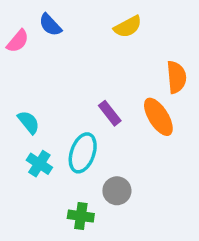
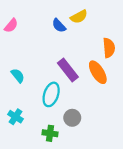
blue semicircle: (50, 25) -> (59, 26), moved
purple rectangle: (110, 113) -> (68, 70), size x1.5
cyan cross: (39, 164) -> (16, 117), moved

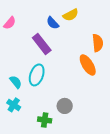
purple rectangle: (68, 70) -> (42, 44), moved
cyan semicircle: (18, 76) -> (16, 82), moved
cyan ellipse: (51, 94) -> (37, 75), moved

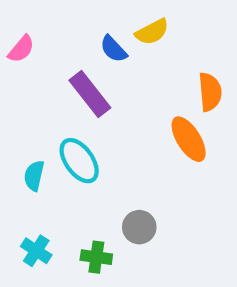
cyan ellipse: (37, 75) -> (79, 161), turned -55
cyan semicircle: (16, 82) -> (34, 176), turned -128
cyan cross: (14, 105) -> (36, 251), moved

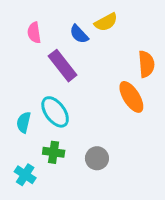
pink semicircle: (21, 49) -> (34, 33), moved, turned 132
green cross: (96, 257) -> (54, 152), moved

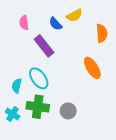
orange semicircle: (146, 64) -> (102, 33), moved
green cross: (54, 152) -> (38, 107), size x1.5
cyan cross: (25, 175) -> (12, 114), moved

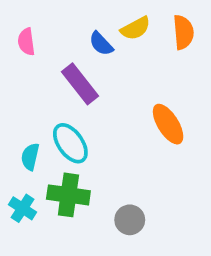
pink semicircle: (24, 23) -> (26, 42), moved
orange semicircle: (102, 33) -> (183, 32), moved
gray circle: (68, 111) -> (130, 220), moved

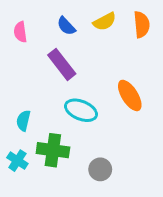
blue semicircle: (101, 44) -> (66, 26), moved
cyan ellipse: (70, 143) -> (81, 110), moved, turned -32

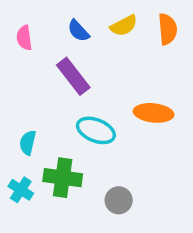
orange ellipse: (130, 95) -> (154, 113), turned -52

